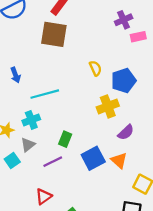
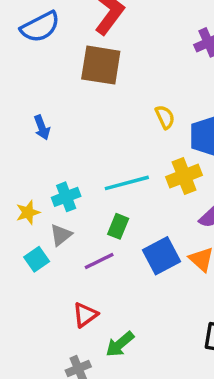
cyan line: (45, 94) -> (127, 183), moved

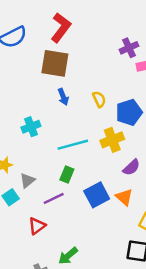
blue arrow: (42, 127) -> (63, 97), moved
cyan cross: (66, 197) -> (31, 127), moved
red triangle: (85, 315) -> (37, 226), moved

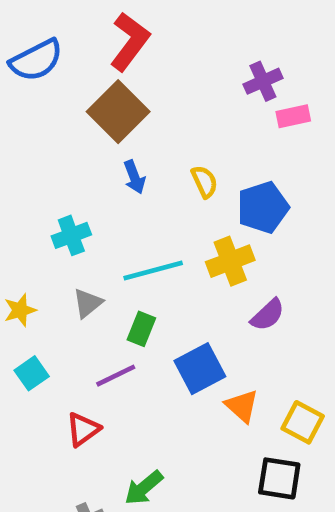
brown square: (55, 63) -> (118, 112), turned 36
gray triangle: (27, 180) -> (88, 303), moved
orange triangle: (124, 197) -> (242, 406), moved

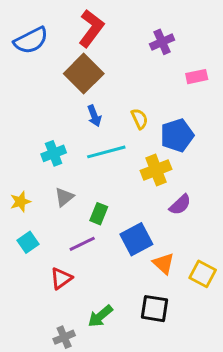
purple cross: (263, 81) -> (162, 42), moved
cyan line: (153, 270) -> (106, 152), moved
black square: (279, 478) -> (155, 309), moved

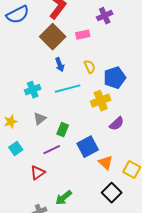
pink rectangle: (197, 77) -> (83, 35), moved
black square: (155, 309) -> (112, 193), moved, turned 36

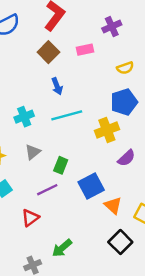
brown square: (53, 37) -> (48, 52), size x0.7
yellow semicircle: (90, 67) -> (125, 68), moved, turned 96

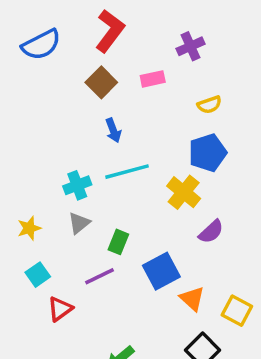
cyan cross: (24, 117) -> (77, 185), moved
yellow cross: (107, 130) -> (184, 192), turned -30
red triangle: (30, 218) -> (60, 309), moved

